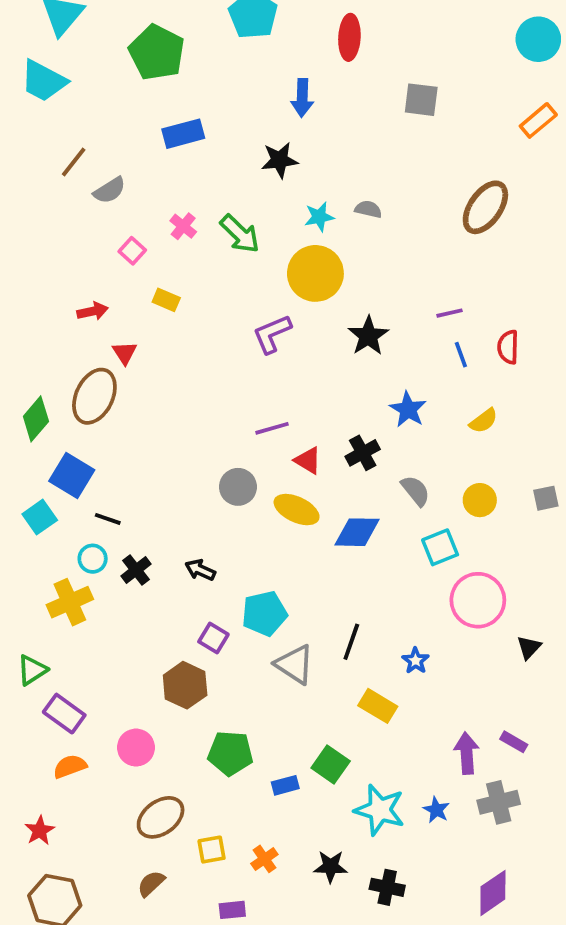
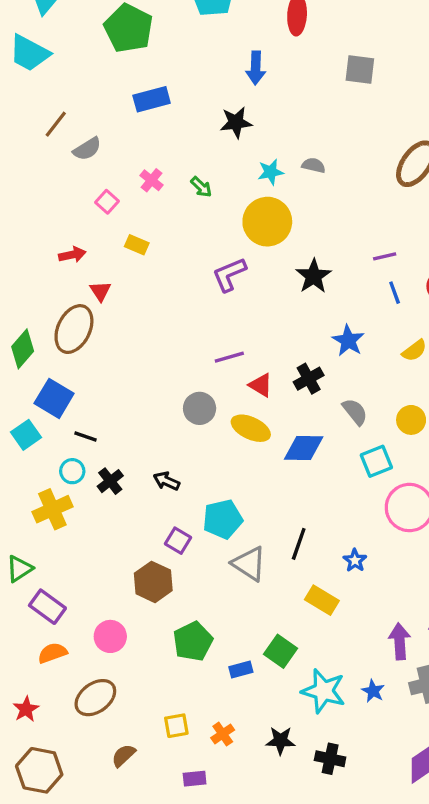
green arrow: (240, 234) -> (201, 187), size x0.6
green pentagon: (230, 753) -> (193, 641), turned -30
brown ellipse: (161, 817) -> (95, 698), moved

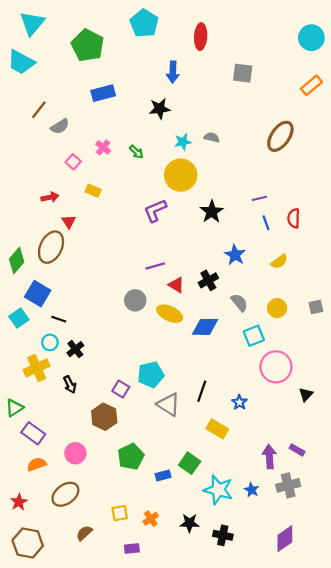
black arrow: (166, 481) -> (70, 385), moved, turned -140

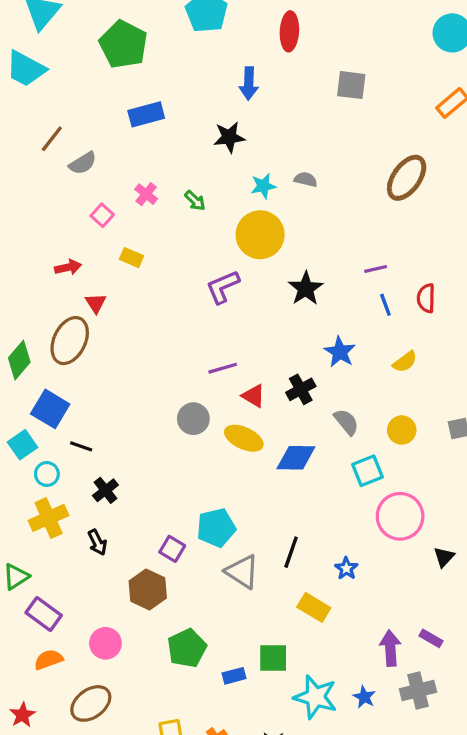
cyan circle: (50, 342) -> (47, 474), moved
green square: (190, 463) -> (273, 658), turned -35

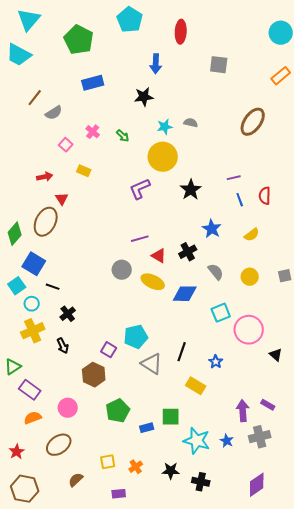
cyan square: (368, 471) -> (221, 313), moved
black triangle: (444, 557) -> (276, 355), turned -32

